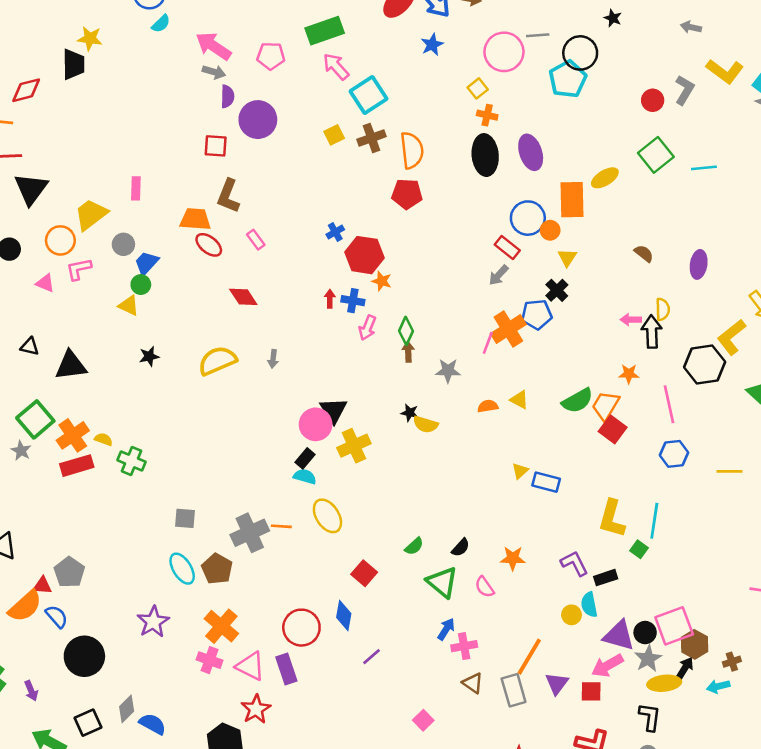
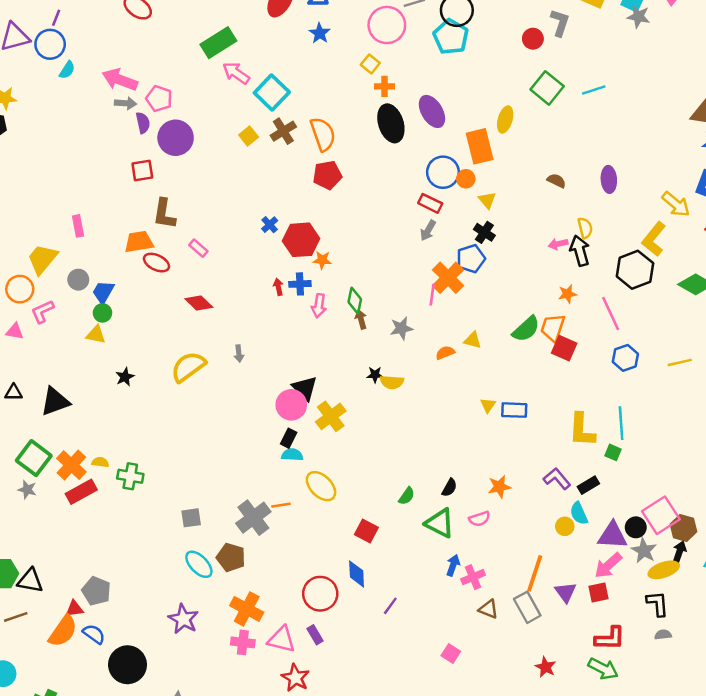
pink pentagon: (271, 56) -> (159, 99), moved, turned 30
yellow ellipse: (605, 178) -> (505, 120), turned -30
pink semicircle: (485, 587) -> (479, 519), turned -60
purple rectangle: (286, 669) -> (315, 635), size x0.7

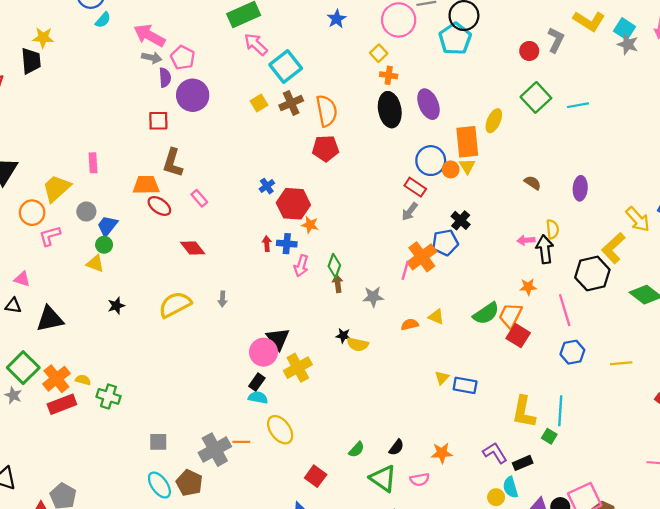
yellow triangle: (487, 200) -> (467, 166), moved
pink triangle: (15, 331) -> (22, 279), moved

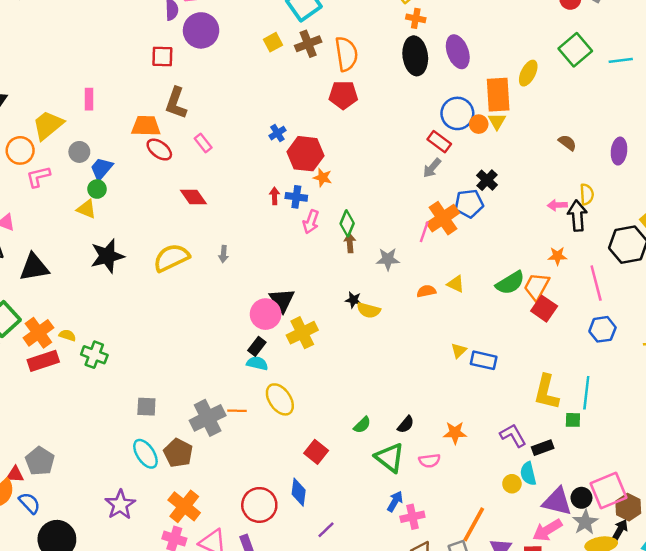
black star: (116, 306) -> (107, 256), size x1.8
green square: (549, 436) -> (573, 420), turned -32

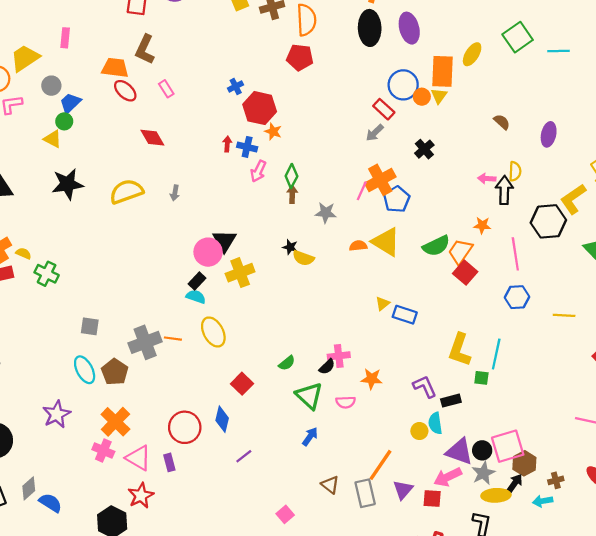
blue pentagon: (469, 204) -> (397, 199), moved, turned -30
yellow triangle: (456, 284) -> (386, 242), size x1.8
pink cross: (412, 517) -> (339, 356), moved

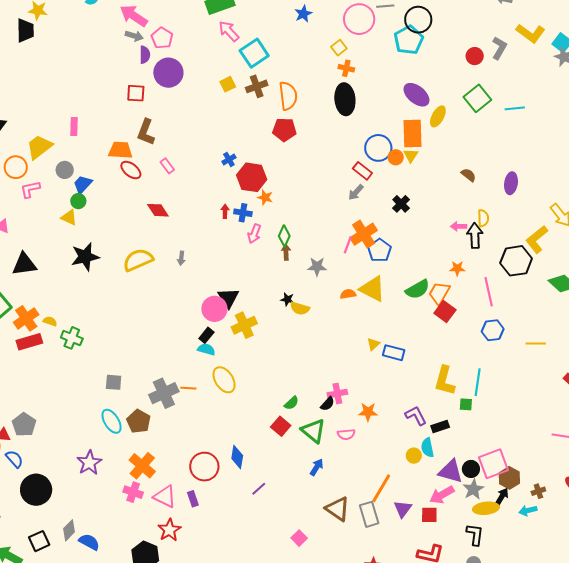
purple ellipse: (409, 28) -> (416, 95), moved, turned -32
red square: (242, 384) -> (281, 426), moved
brown triangle: (330, 485) -> (337, 509), size x1.5

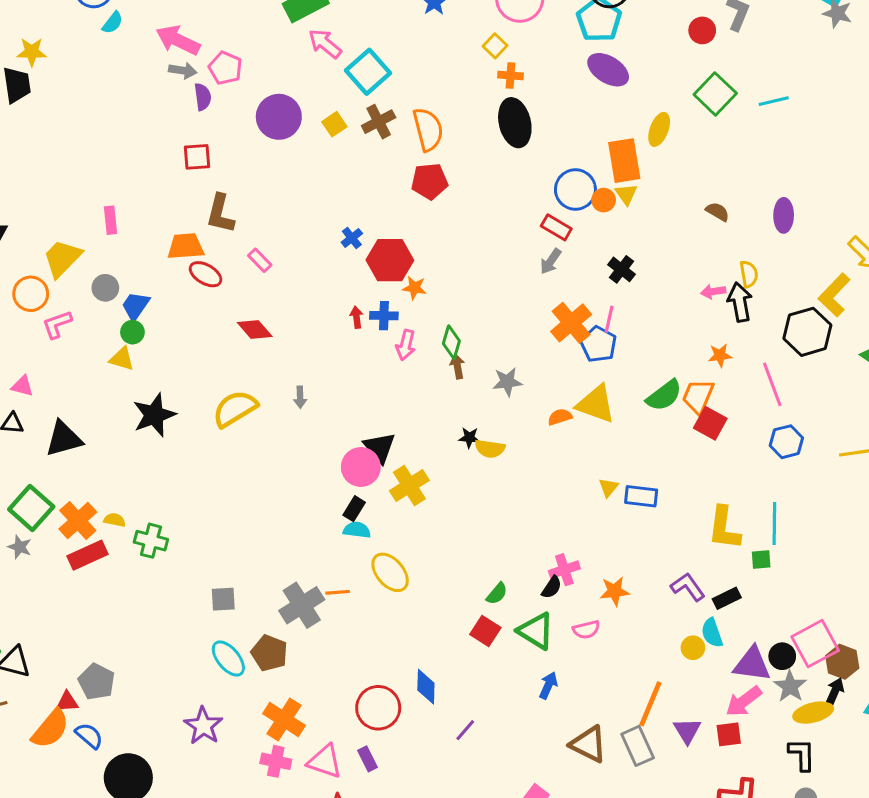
purple circle: (168, 73) -> (279, 117), moved
purple ellipse: (416, 95) -> (608, 70), moved
pink line: (348, 245) -> (609, 319), moved

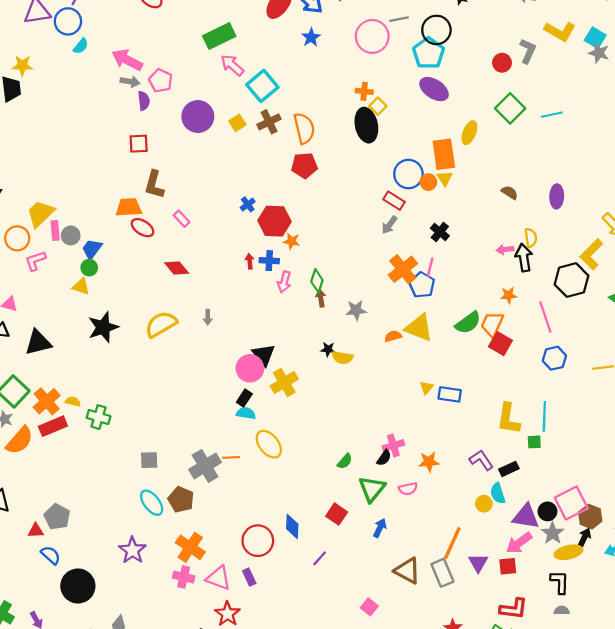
yellow square: (495, 46) -> (378, 106), moved
pink rectangle: (110, 220) -> (55, 231), moved
red square: (485, 631) -> (337, 514), moved
green triangle: (536, 631) -> (372, 489), turned 36
orange semicircle: (50, 729) -> (20, 440), moved

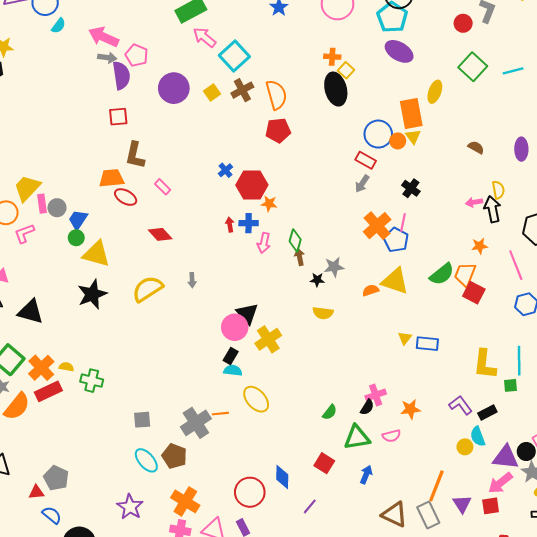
purple semicircle: (144, 101) -> (121, 75), size x1.5
yellow triangle: (81, 286) -> (96, 254), moved, size x1.6
black triangle: (38, 343) -> (31, 312), turned 32
black star: (328, 349) -> (317, 280), moved
green triangle: (372, 489) -> (357, 437), turned 44

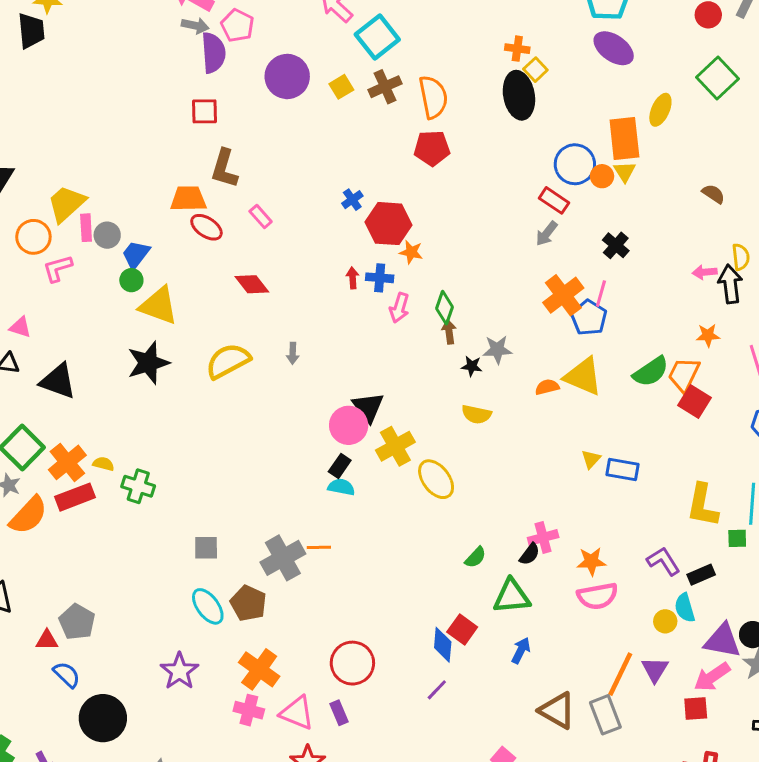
yellow ellipse: (256, 399) -> (436, 479), moved
pink semicircle: (391, 436) -> (597, 596), moved, size x1.5
blue diamond: (282, 477) -> (443, 645), moved
purple triangle: (462, 504) -> (655, 670), moved

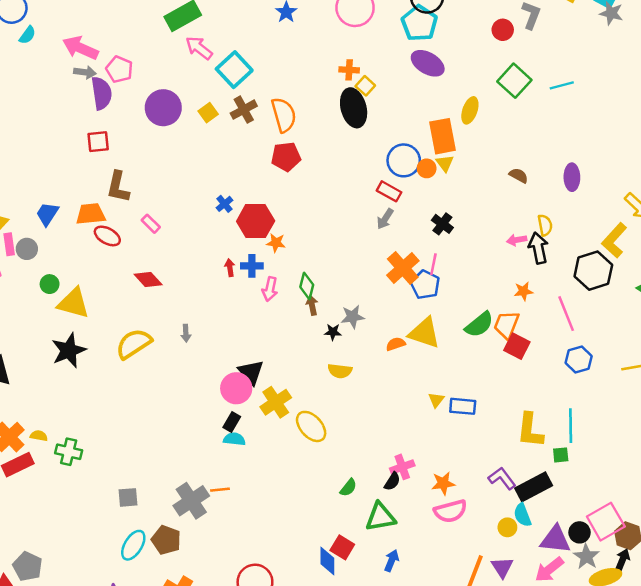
blue trapezoid: (136, 255) -> (47, 214), moved
black rectangle: (701, 575) -> (534, 487), size x1.6
cyan ellipse: (208, 606) -> (133, 545), turned 72

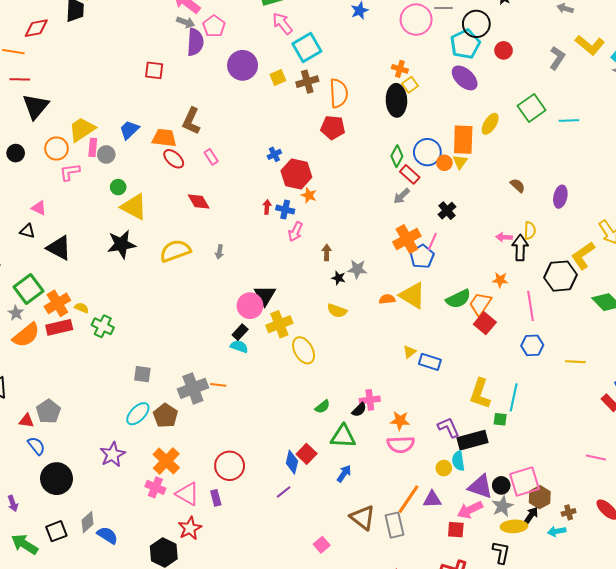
red circle: (503, 30) -> (504, 50), moved
red square: (98, 142) -> (154, 70), moved
green diamond: (307, 286) -> (397, 156), moved
purple triangle: (502, 567) -> (432, 499), turned 48

